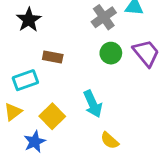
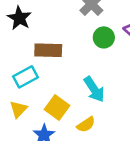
brown rectangle: (53, 57) -> (48, 50), size x1.4
yellow semicircle: (110, 141) -> (86, 125), moved, turned -66

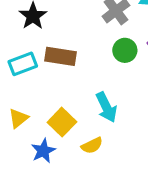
cyan rectangle: (25, 77) -> (23, 64), moved

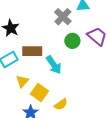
cyan arrow: (106, 107) -> (54, 65), moved
yellow triangle: (18, 118) -> (22, 81), moved

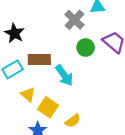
yellow triangle: (22, 81) -> (28, 94), turned -32

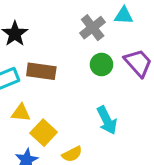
cyan arrow: (64, 75) -> (107, 120), moved
yellow triangle: (28, 94) -> (21, 113), turned -42

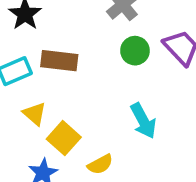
yellow triangle: (21, 113) -> (35, 114), turned 36

